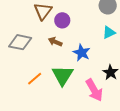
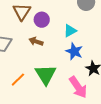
cyan triangle: (109, 32) -> (70, 31), moved
blue star: (82, 53) -> (74, 51), moved

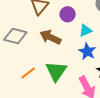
purple circle: (42, 20) -> (68, 14), moved
brown arrow: (36, 41) -> (50, 37), size x1.5

